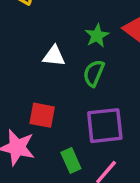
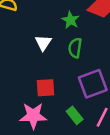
white triangle: (54, 56) -> (43, 43), turned -48

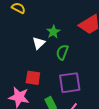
green star: (71, 20) -> (53, 32), moved

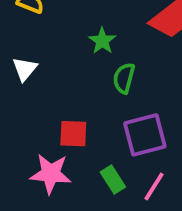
white triangle: (39, 43) -> (25, 69), moved

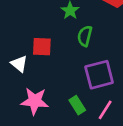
white triangle: (25, 69) -> (19, 64), moved, turned -30
red square: (73, 134) -> (42, 47), moved

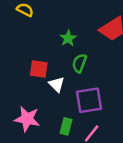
white triangle: (19, 64) -> (57, 84), moved
green rectangle: (77, 105) -> (66, 126), turned 42

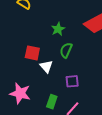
purple square: (89, 100) -> (72, 81), size x0.6

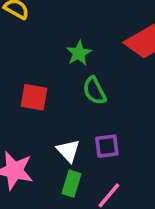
green semicircle: (66, 50) -> (94, 91), turned -49
white triangle: (46, 67) -> (68, 151), moved

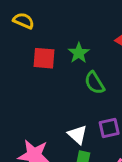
red square: (34, 97) -> (44, 58), moved

